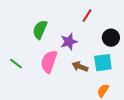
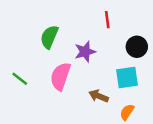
red line: (87, 16) -> (107, 20), turned -40
brown arrow: (80, 67) -> (99, 96), moved

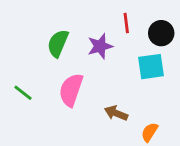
black circle: (137, 47) -> (161, 33), moved
purple star: (85, 52) -> (100, 46), moved
cyan square: (127, 78) -> (151, 67), moved

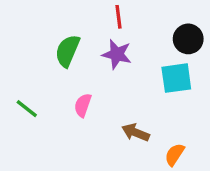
red line: (126, 23) -> (119, 17), moved
purple star: (100, 46) -> (117, 54), turned 30
pink semicircle: (71, 90) -> (83, 105), size x0.6

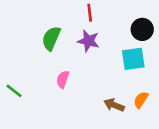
green line: (27, 109) -> (14, 91), moved
brown arrow: (136, 132) -> (114, 105), moved
orange semicircle: (175, 155) -> (141, 100), moved

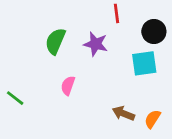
red line: (90, 13) -> (116, 13), moved
orange semicircle: (141, 100) -> (153, 119), moved

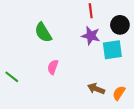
green semicircle: (55, 41) -> (43, 32), turned -54
purple star: (96, 44) -> (91, 36), moved

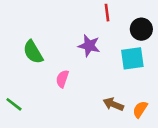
green semicircle: (43, 32) -> (33, 52), moved
purple star: (91, 36) -> (89, 46), moved
green line: (12, 77) -> (14, 104), moved

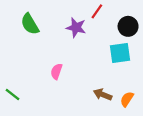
red line: (107, 13) -> (97, 11), turned 42
purple star: (89, 46) -> (76, 28), moved
green semicircle: (33, 52) -> (30, 24), moved

